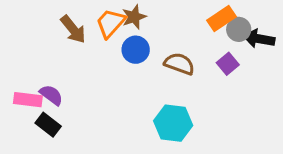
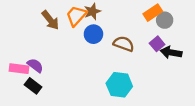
black arrow: (259, 39) -> (171, 52), moved

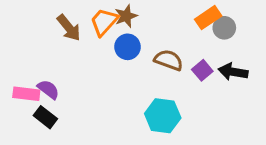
purple square: (157, 44) -> (202, 70), moved

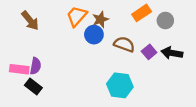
brown star: (126, 16) -> (100, 19), moved
orange rectangle: (208, 18) -> (142, 13), moved
brown arrow: (69, 28) -> (30, 21), moved
purple semicircle: (48, 89) -> (36, 66), turned 63

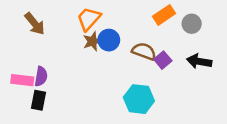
brown star: (100, 19) -> (92, 41), moved
purple square: (149, 52) -> (163, 60), moved
black rectangle: (33, 86) -> (39, 100), turned 63

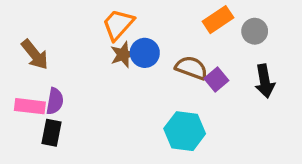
brown arrow: (35, 24) -> (35, 55), moved
black arrow: (199, 61) -> (265, 81), turned -110

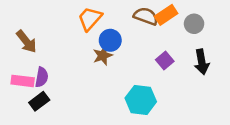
brown star: (123, 55) -> (103, 56), moved
brown semicircle: (191, 68) -> (146, 16), moved
black rectangle: (52, 133) -> (39, 101), turned 42

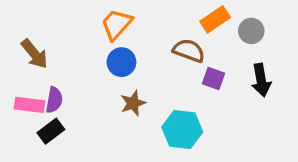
brown semicircle: (146, 16) -> (189, 51), moved
blue circle: (110, 40) -> (121, 62), moved
brown star: (103, 56) -> (133, 103), moved
purple square: (165, 61) -> (213, 79), turned -30

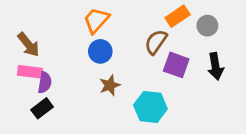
brown semicircle: (189, 51) -> (156, 42), turned -75
purple square: (213, 79) -> (176, 65), size x1.4
pink rectangle: (29, 105) -> (30, 72), moved

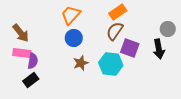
orange rectangle: (178, 16) -> (118, 12), moved
gray circle: (207, 26) -> (168, 29), moved
cyan hexagon: (150, 107) -> (111, 64), moved

